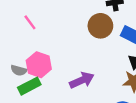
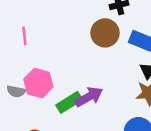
pink line: (30, 22) -> (24, 36), turned 35
green rectangle: (29, 86) -> (69, 102), moved

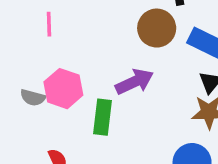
purple arrow: (89, 97) -> (134, 82), moved
green rectangle: (69, 102) -> (102, 117), turned -55

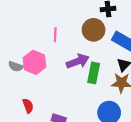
pink line: (49, 24) -> (55, 35), moved
green rectangle: (102, 117) -> (94, 73), moved

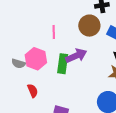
green rectangle: (94, 73) -> (63, 64), moved
red semicircle: (28, 106) -> (33, 91), moved

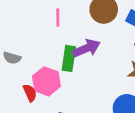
pink hexagon: (36, 59) -> (46, 81), moved

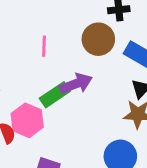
green rectangle: (69, 58) -> (55, 95), turned 45

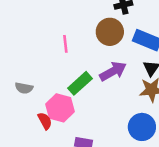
purple arrow: (76, 84) -> (113, 71), moved

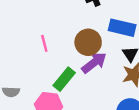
brown circle: (110, 32) -> (88, 42), moved

